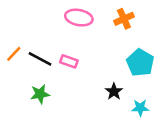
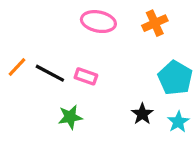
green star: (40, 94) -> (70, 117), moved
cyan star: (140, 108) -> (178, 122), moved, turned -30

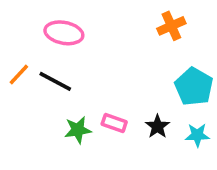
pink ellipse: (98, 22) -> (64, 33), moved
pink rectangle: (86, 76) -> (114, 123), moved
cyan star: (178, 122) -> (197, 135), turned 30

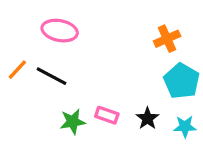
orange cross: (171, 26) -> (167, 39), moved

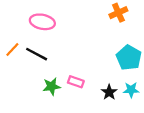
orange cross: (167, 39) -> (118, 13), moved
black star: (147, 118) -> (109, 92), moved

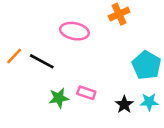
orange cross: (118, 13) -> (119, 14), moved
pink ellipse: (42, 22) -> (74, 31), moved

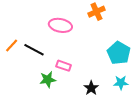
pink rectangle: (86, 93) -> (64, 66), moved
black star: (124, 105) -> (91, 88), moved

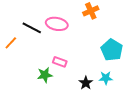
black line: (34, 50) -> (32, 28), moved
cyan star: (121, 83) -> (106, 78), moved

